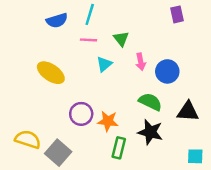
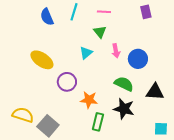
blue semicircle: (57, 21) -> (47, 17), turned 84
pink line: (88, 40) -> (104, 12), moved
purple circle: (81, 114) -> (67, 82), moved

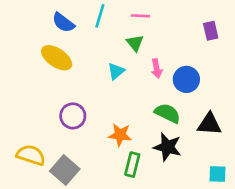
purple rectangle: (146, 12) -> (211, 31), moved
blue semicircle: (47, 17) -> (63, 23), turned -30
yellow ellipse: (42, 60) -> (57, 58), moved
purple circle: (67, 82) -> (73, 116), moved

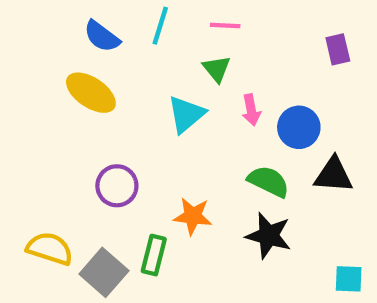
cyan triangle: (116, 71) -> (186, 114), size x1.4
black triangle: (209, 124) -> (333, 175), moved
green rectangle: (132, 165) -> (154, 255), moved

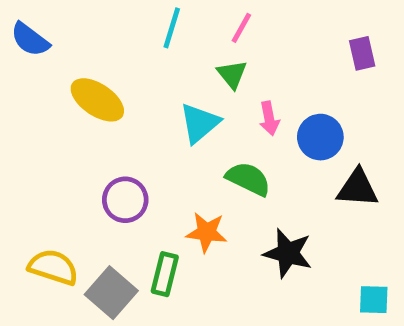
pink line: (225, 26) -> (241, 28), turned -64
blue semicircle: (102, 36) -> (30, 39), moved
green semicircle: (269, 181) -> (248, 179), moved

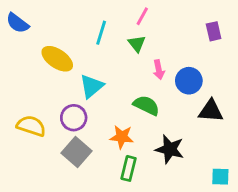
cyan line: (172, 28) -> (101, 33), moved
cyan triangle: (200, 123) -> (92, 86), moved
yellow semicircle: (53, 267) -> (31, 126), moved
green rectangle: (165, 274) -> (129, 168), moved
gray square: (111, 293) -> (76, 152), moved

